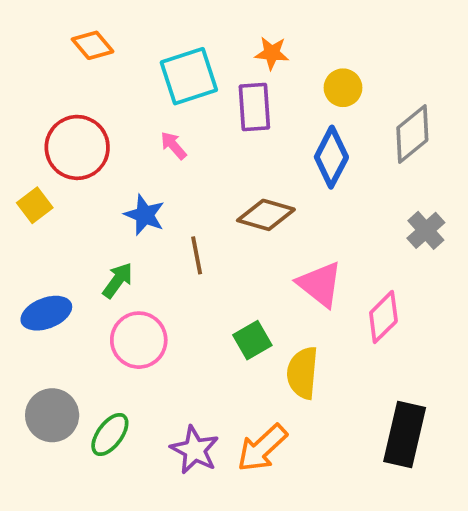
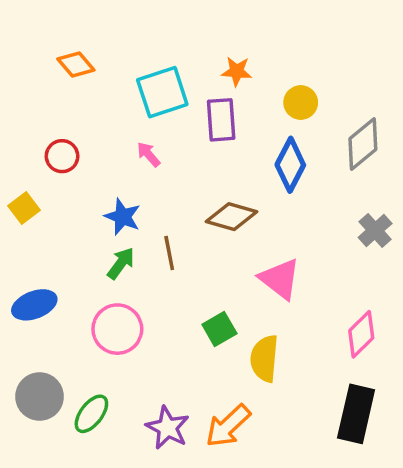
red circle: (77, 147) -> (62, 156), size x0.6
green arrow: (118, 280) -> (121, 263), moved
pink diamond: (383, 317) -> (361, 334), moved

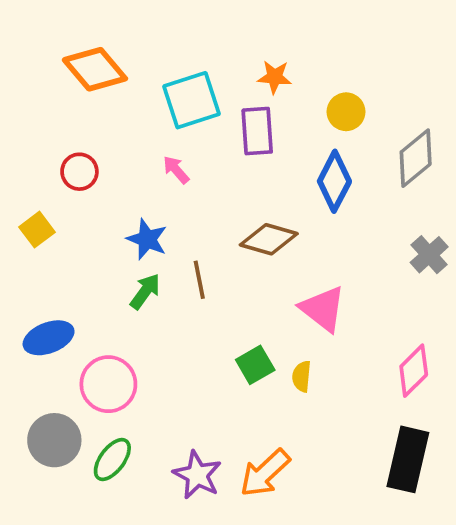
orange diamond: (76, 64) -> (95, 69), size x1.5
pink circle: (117, 329) -> (108, 384), moved
yellow semicircle: (264, 358) -> (302, 376), moved, size x0.6

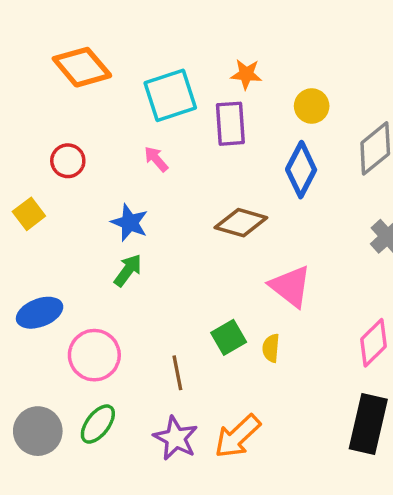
brown line: (199, 280) -> (177, 373), moved
gray circle: (54, 440) -> (38, 431), moved

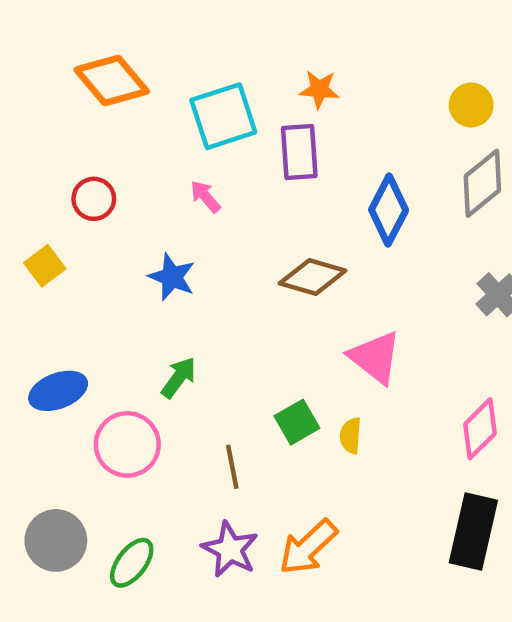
yellow circle: (312, 106) -> (471, 105), moved
green arrow: (128, 270) -> (179, 377), moved
green ellipse: (98, 424) -> (132, 563), moved

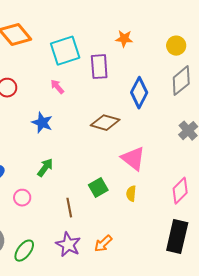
orange star: (319, 89) -> (124, 39), moved
yellow semicircle: (351, 436) -> (131, 194), moved
pink circle: (127, 444) -> (22, 198), size x0.6
orange arrow: (308, 547) -> (103, 244), size x0.7

